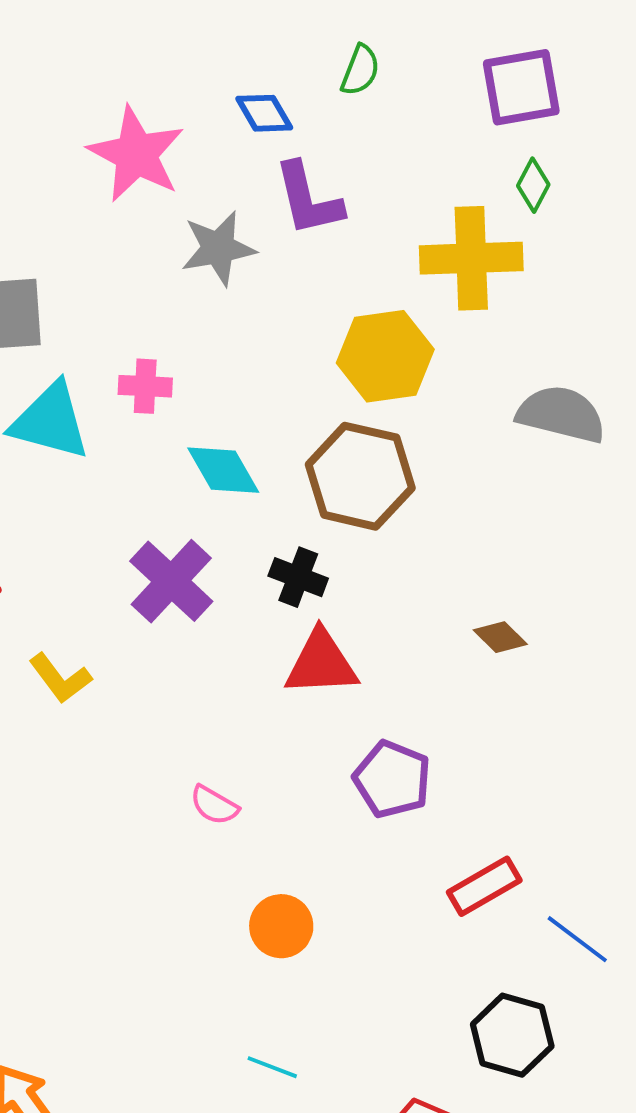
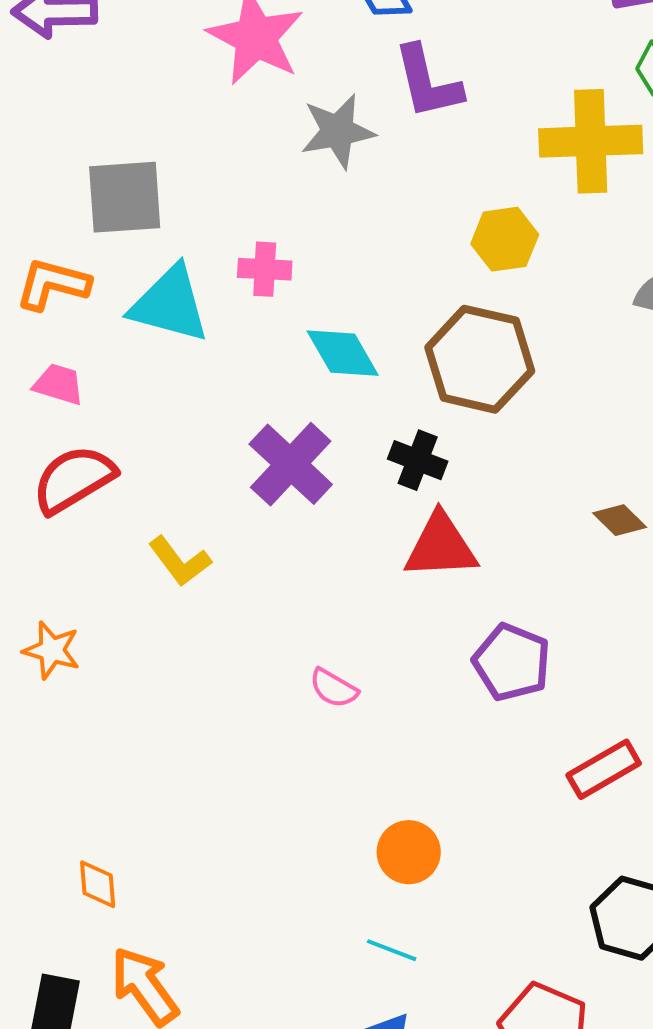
yellow hexagon: (385, 356) -> (505, 239), size x0.7
orange circle: (281, 926) -> (409, 852), moved

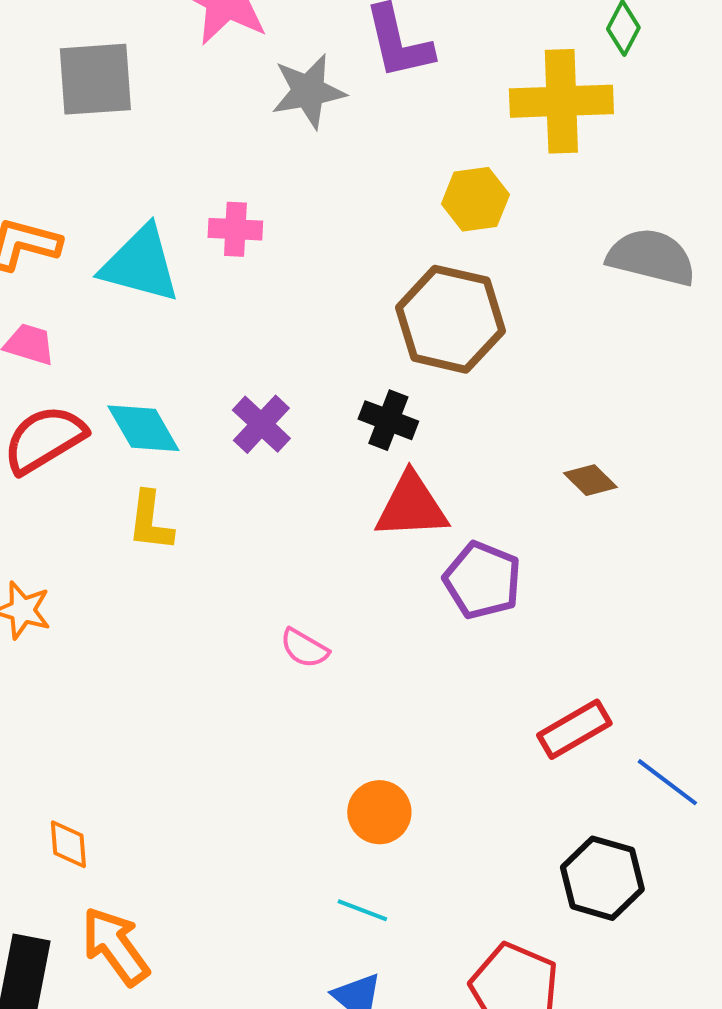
gray square: (125, 197) -> (95, 79), moved
cyan diamond: (343, 353) -> (143, 428), moved
purple cross: (291, 464) -> (261, 424), size x0.7
yellow L-shape: (180, 561) -> (150, 521), turned 44
purple pentagon: (512, 662) -> (482, 580), moved

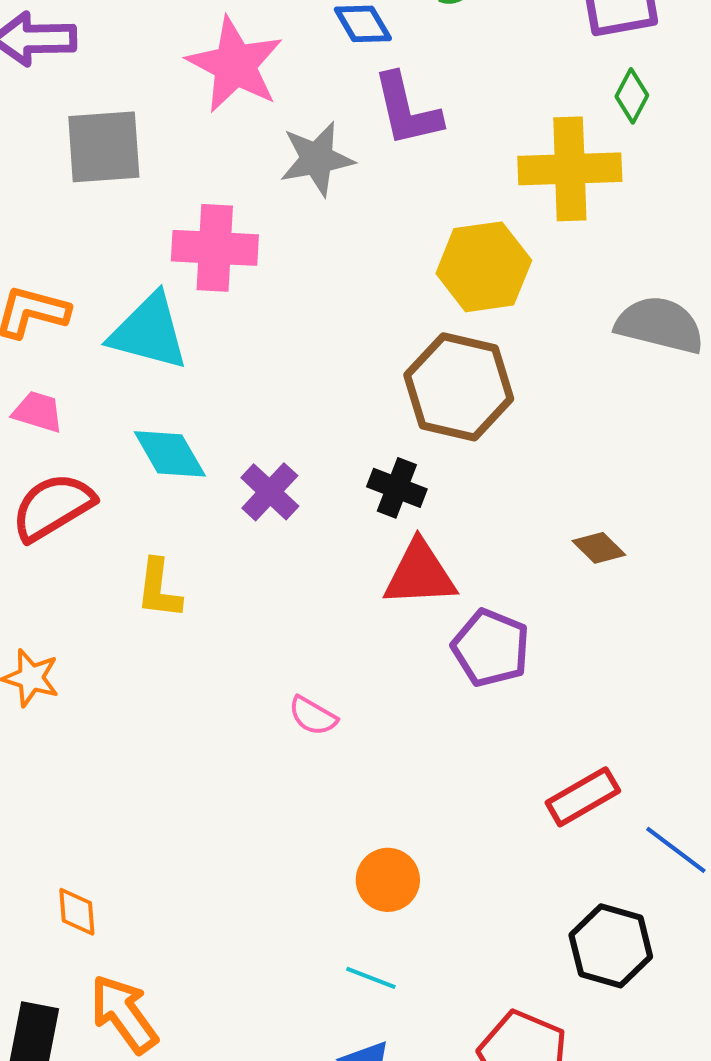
yellow hexagon: (475, 199) -> (484, 267), size x1.4
pink cross: (235, 229) -> (215, 248), moved, size x1.6
cyan diamond: (143, 428) -> (170, 454), moved

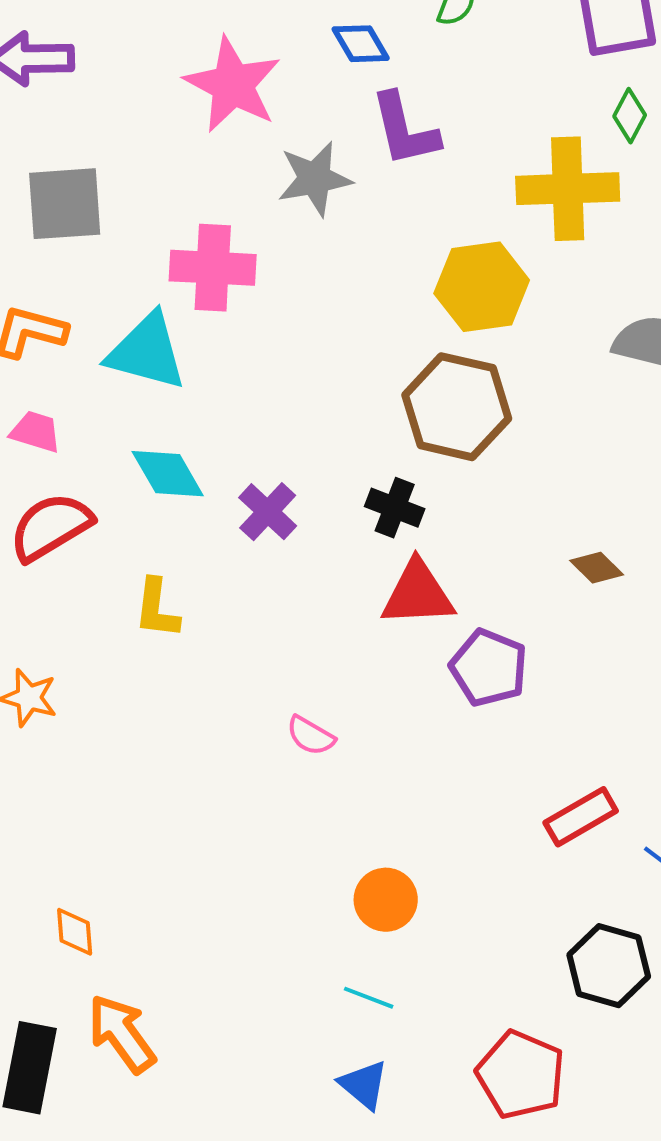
gray square: (104, 147) -> (65, 204), moved

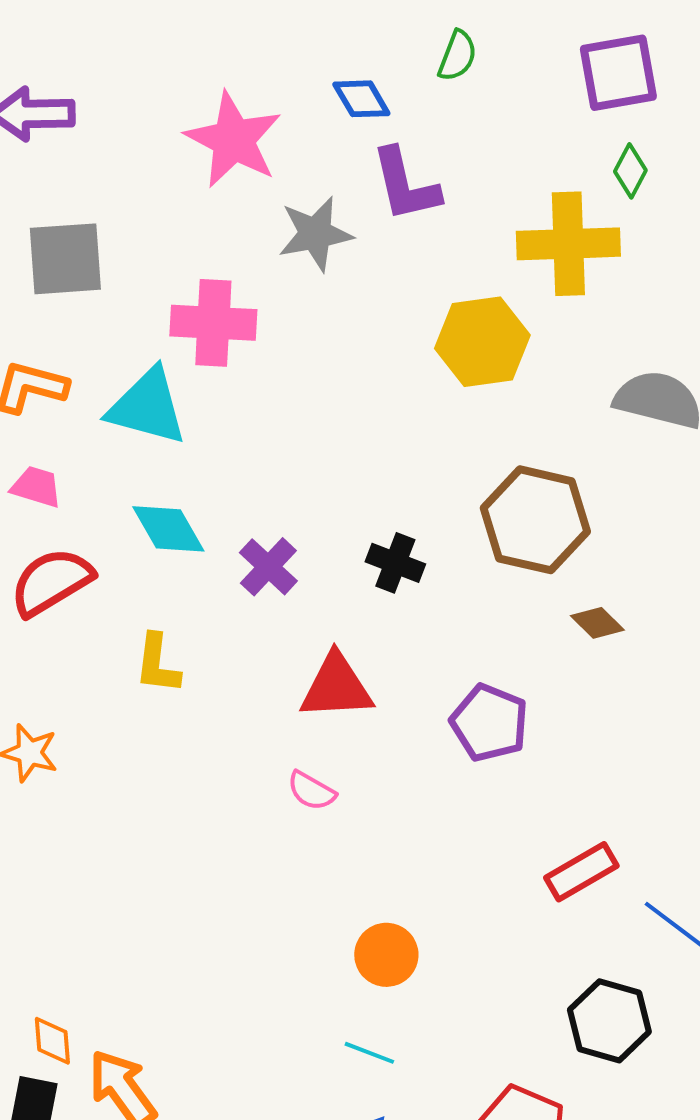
brown hexagon: (457, 407) -> (535, 520), moved
red triangle: (418, 594) -> (336, 687), moved
orange diamond: (75, 932) -> (52, 1041), moved

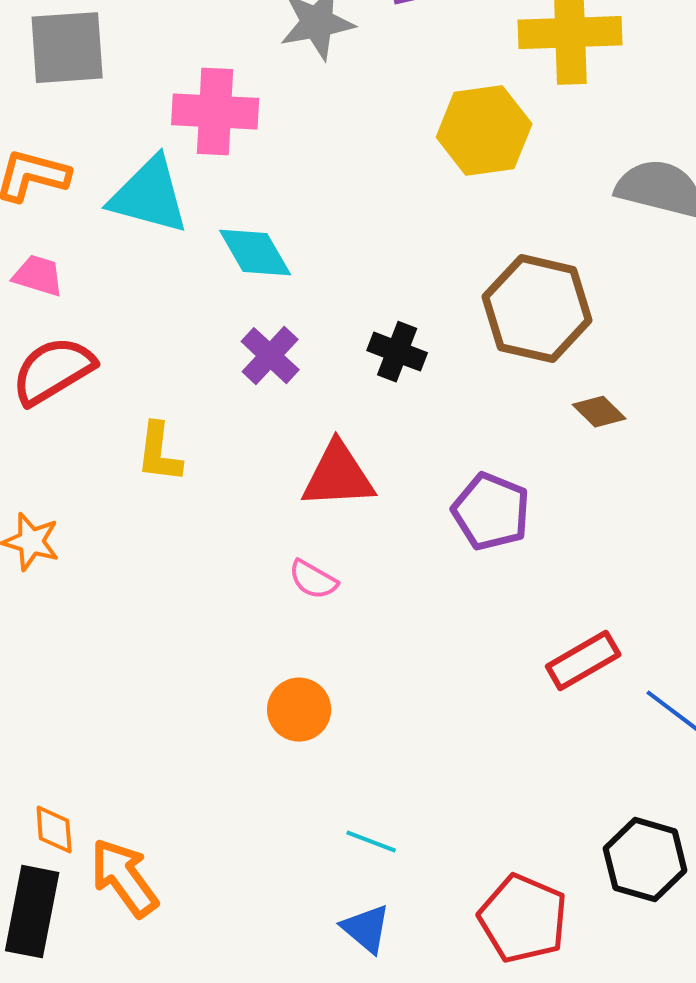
cyan diamond: (168, 529) -> (255, 253), moved
orange circle: (386, 955) -> (299, 710), moved
black hexagon: (609, 1021) -> (645, 860), moved

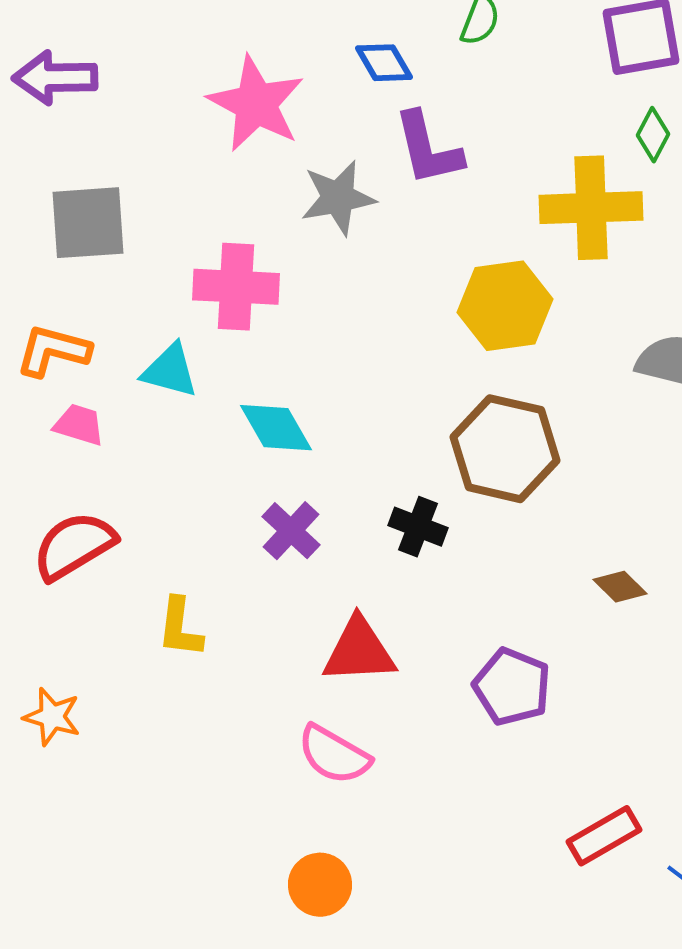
cyan triangle: (149, 196) -> (170, 371), size x0.7
pink trapezoid: (38, 276) -> (79, 425), moved
brown hexagon: (537, 309) -> (505, 449), moved
pink semicircle: (313, 580) -> (334, 755), size x1.5

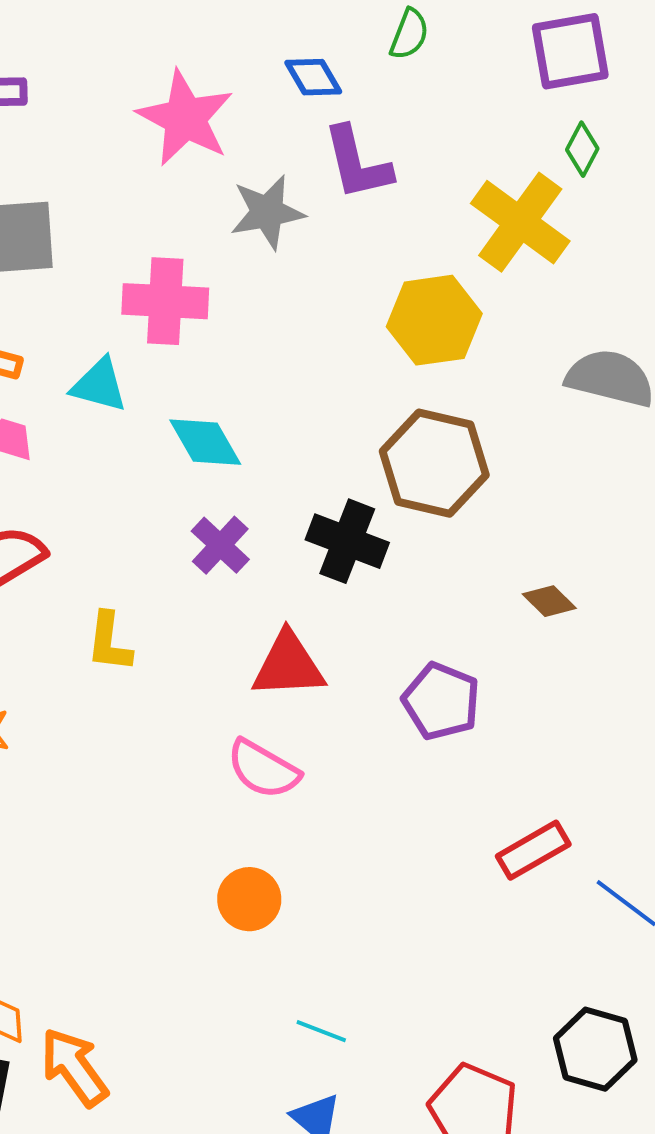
yellow cross: (591, 208) -> (520, 222), turned 38
black cross: (418, 527) -> (347, 541), size x1.4

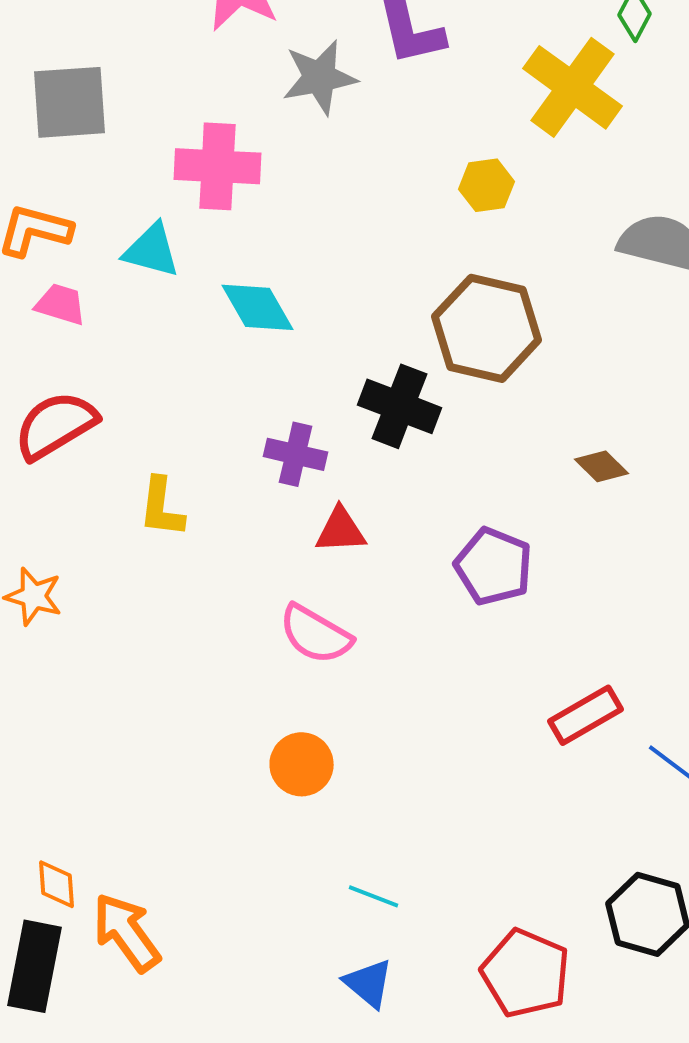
yellow hexagon: (434, 320) -> (487, 185), size x0.6
purple cross: (220, 545) -> (296, 454), moved, turned -30
red triangle: (288, 665) -> (341, 530), size x0.7

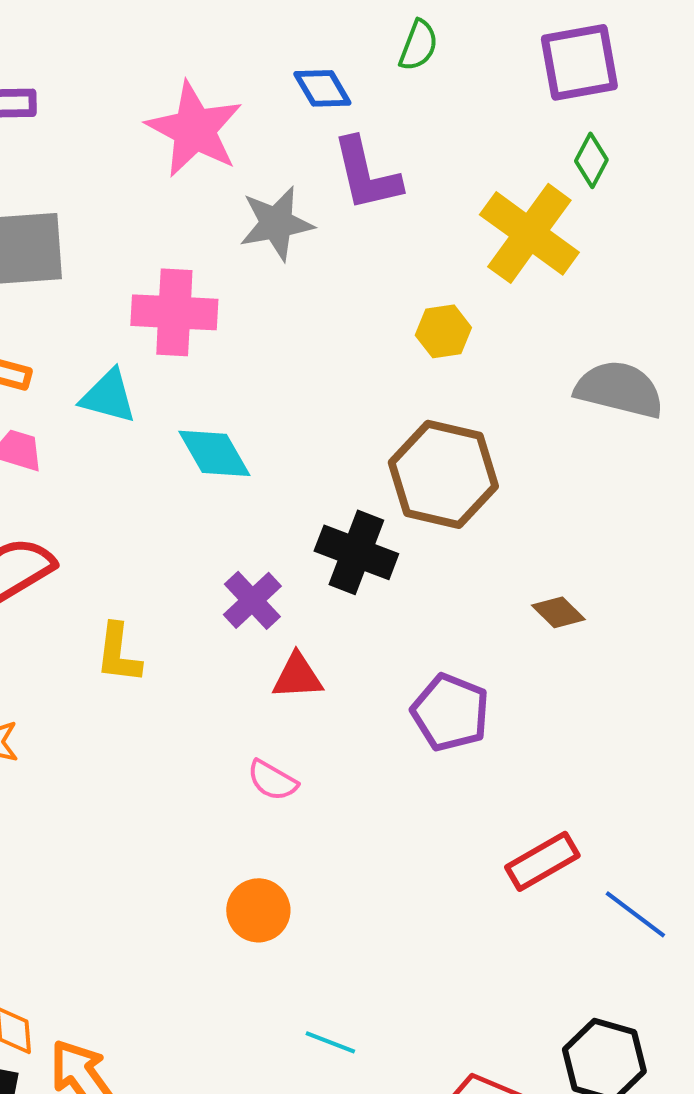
purple cross: (296, 454) -> (252, 600), turned 34
pink semicircle: (316, 634) -> (272, 780), size x0.7

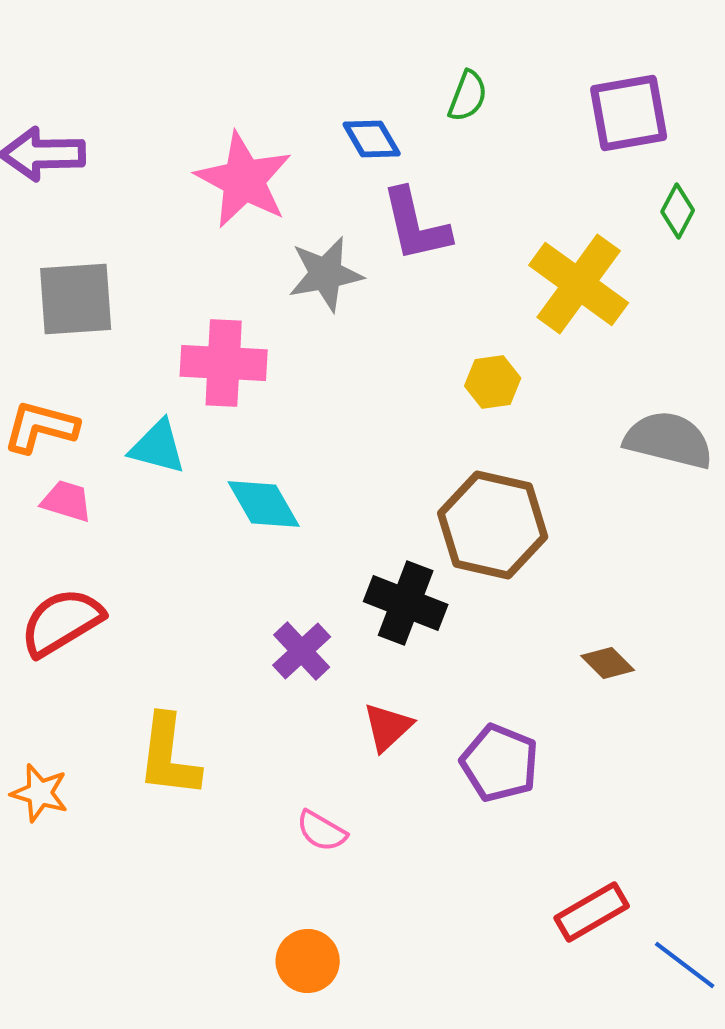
green diamond: (591, 160) -> (678, 211), moved
yellow L-shape: (118, 653) -> (169, 756), moved, size x1.4
red triangle: (297, 676) -> (388, 727), moved, turned -40

